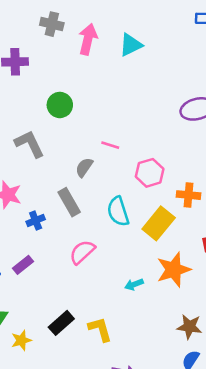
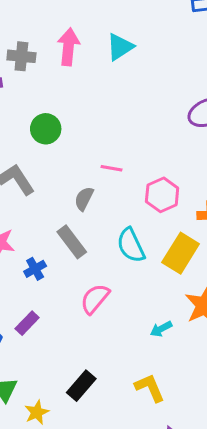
gray cross: (52, 24) -> (21, 56), moved
yellow L-shape: (100, 329) -> (150, 388), moved

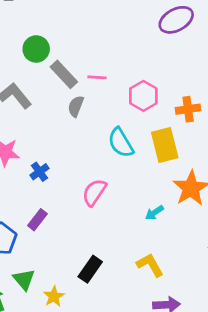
gray rectangle: (72, 242) -> (64, 74), moved
yellow rectangle: (181, 253) -> (165, 145), turned -40

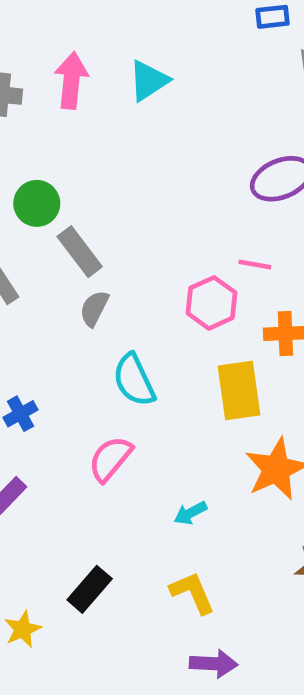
pink line: (97, 77) -> (255, 265), moved
cyan semicircle: (121, 143) -> (134, 380), moved
cyan arrow: (154, 213) -> (190, 513), moved

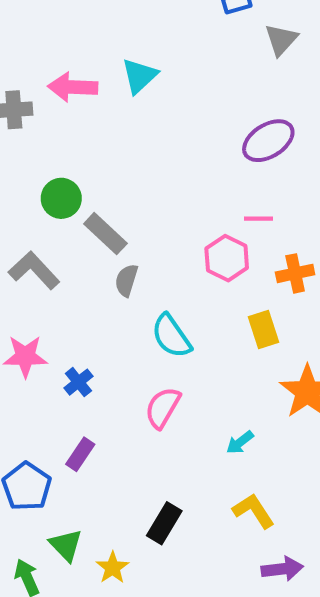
pink arrow: (71, 80) -> (73, 87), turned -84
yellow rectangle: (239, 390) -> (264, 330), size x0.7

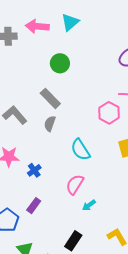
green circle: (61, 198) -> (60, 63), moved
gray semicircle: (126, 280) -> (50, 124), moved
cyan arrow: (240, 442) -> (89, 205), moved

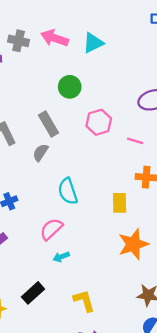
pink hexagon: (109, 113) -> (99, 122), moved

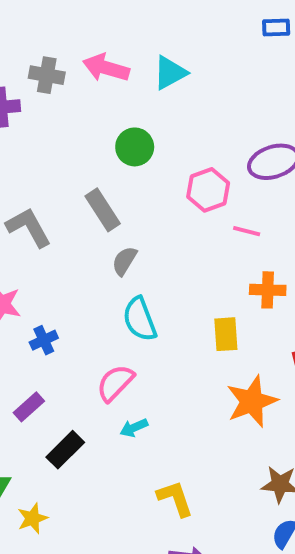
pink hexagon: (99, 122) -> (208, 190), moved
gray semicircle: (40, 152) -> (124, 261), moved
black rectangle: (33, 293) -> (65, 450), moved

